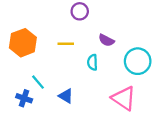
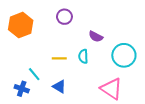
purple circle: (80, 11) -> (64, 17), moved
orange hexagon: (23, 43) -> (21, 25), moved
yellow line: (66, 44) -> (59, 58), moved

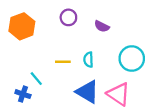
purple semicircle: (96, 37) -> (102, 26), moved
blue triangle: (59, 87) -> (87, 92), moved, size x1.6

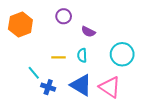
purple semicircle: (102, 26) -> (88, 32), moved
blue cross: (23, 94) -> (48, 87), moved

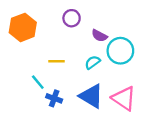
cyan circle: (122, 54) -> (120, 51), moved
cyan semicircle: (82, 55) -> (92, 62), turned 56
yellow line: (58, 57) -> (56, 61), moved

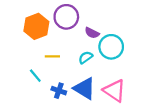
purple circle: (72, 18) -> (66, 17), size x1.5
orange hexagon: (23, 27) -> (36, 26), moved
blue cross: (54, 98) -> (59, 91), moved

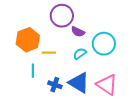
orange hexagon: (36, 26) -> (28, 40), moved
purple semicircle: (92, 33) -> (78, 32), moved
cyan line: (35, 76) -> (33, 71), turned 40

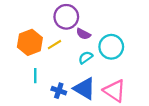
yellow line: (49, 53) -> (54, 45), moved, turned -32

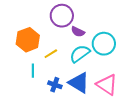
yellow line: (54, 45) -> (51, 54), moved
cyan semicircle: (86, 57) -> (80, 54), size x1.5

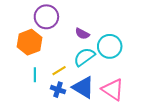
purple circle: (62, 16) -> (46, 17), moved
yellow line: (51, 54) -> (59, 71), moved

